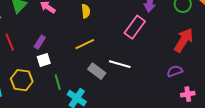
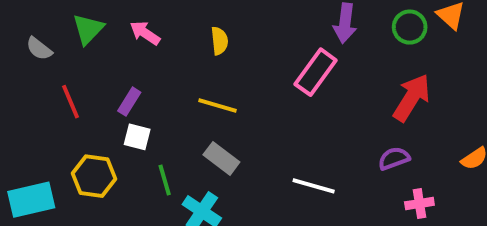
yellow line: (85, 44) -> (218, 105), turned 42
white square: (44, 60) -> (137, 137), turned 32
white line: (120, 64) -> (314, 186), moved
gray rectangle: (97, 71) -> (221, 158), moved

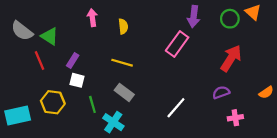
green triangle: (88, 29) -> (49, 36), moved, turned -42
pink arrow: (145, 33) -> (92, 18), moved, turned 49
gray semicircle: (39, 49) -> (22, 31), size x1.5
white line: (314, 186) -> (176, 108), turned -65

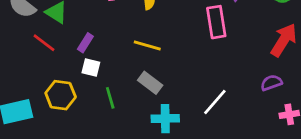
pink rectangle: (177, 44) -> (216, 22), turned -45
red line: (40, 60) -> (44, 43), turned -30
cyan cross: (113, 122) -> (165, 119), moved, turned -35

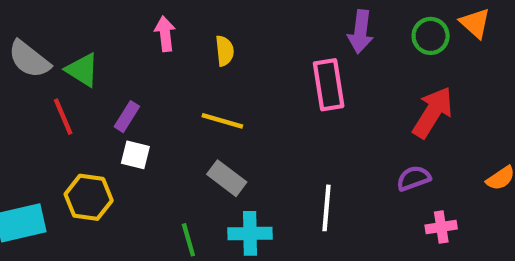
red line: (44, 43) -> (63, 117), turned 30
green line: (110, 98) -> (188, 240), moved
white line: (215, 102) -> (326, 208), turned -36

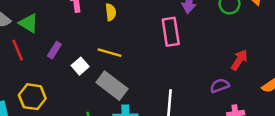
red arrow: (433, 112) -> (239, 60), moved, size x0.7
white square: (135, 155) -> (80, 66), moved, turned 35
gray rectangle: (227, 178) -> (112, 86), size x1.4

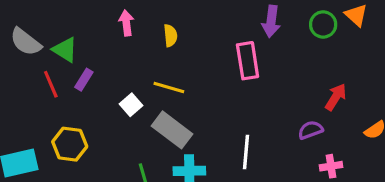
purple rectangle: (54, 50) -> (84, 80), moved

